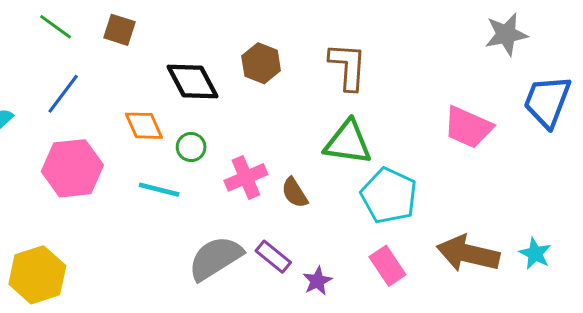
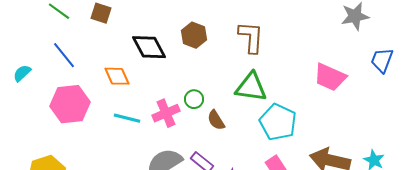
blue line: (63, 94) -> (64, 55), turned -76
blue trapezoid: (547, 101) -> (382, 60), size x0.7
green circle: (191, 147) -> (194, 99), moved
pink cross: (246, 177) -> (166, 113), moved

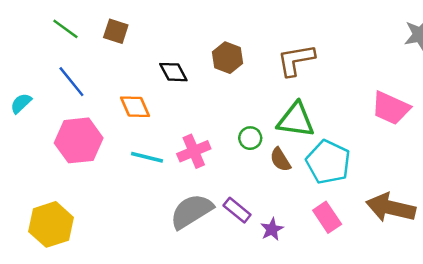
brown L-shape: (251, 37) -> (296, 60), turned -104
black diamond: (149, 47) -> (173, 72), size x0.7
green circle: (194, 99) -> (250, 138), moved
brown semicircle: (216, 120) -> (280, 160), moved

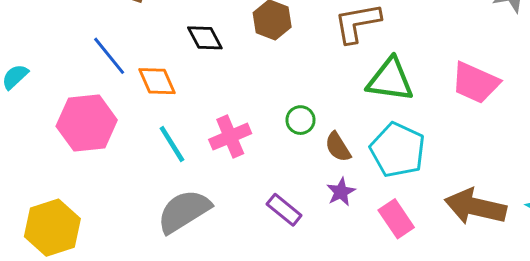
blue line: (71, 82) -> (109, 56), moved
green triangle: (296, 120) -> (390, 80), moved
cyan line: (147, 157) -> (172, 144), turned 44
gray semicircle: (191, 211) -> (184, 211), moved
purple star: (272, 229) -> (341, 192), moved

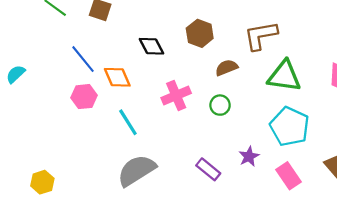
pink hexagon: (87, 123) -> (84, 97), moved, size x0.6
pink cross: (230, 137) -> (176, 95), moved
brown semicircle: (338, 147) -> (226, 68), moved, turned 100
yellow hexagon: (52, 228) -> (42, 182), size x0.6

